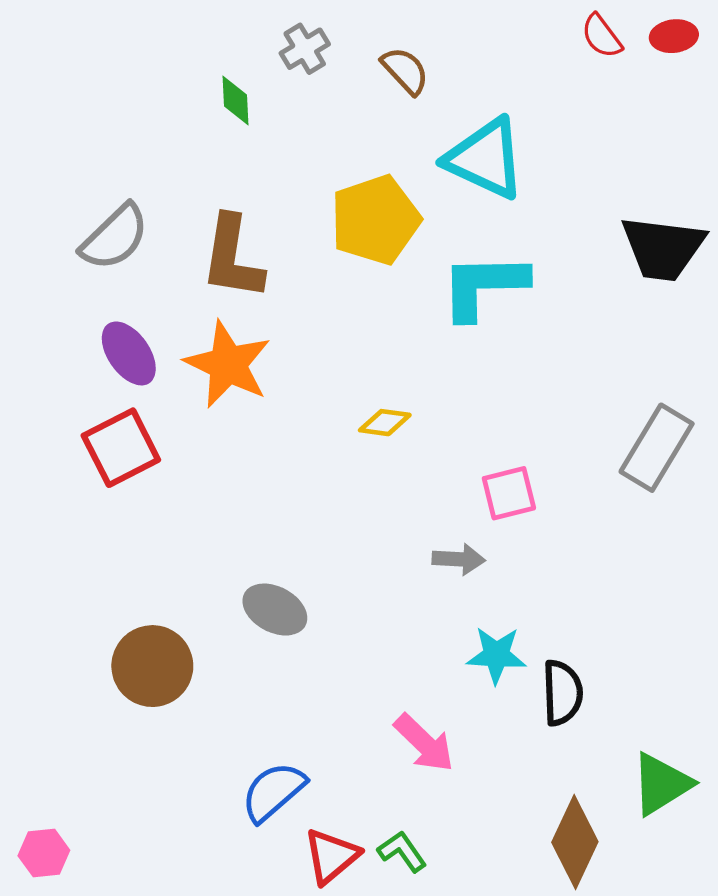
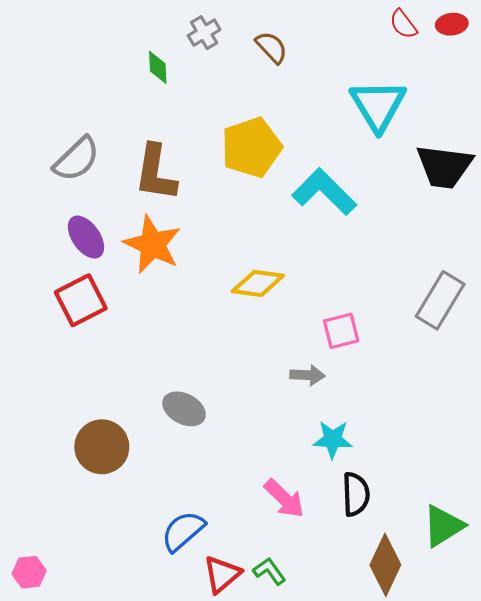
cyan triangle: (485, 159) -> (378, 105), moved, turned 34
cyan L-shape: (484, 286) -> (324, 192), turned 46
yellow diamond: (385, 423) -> (258, 283), size x1.5
black semicircle: (562, 693) -> (356, 494), moved

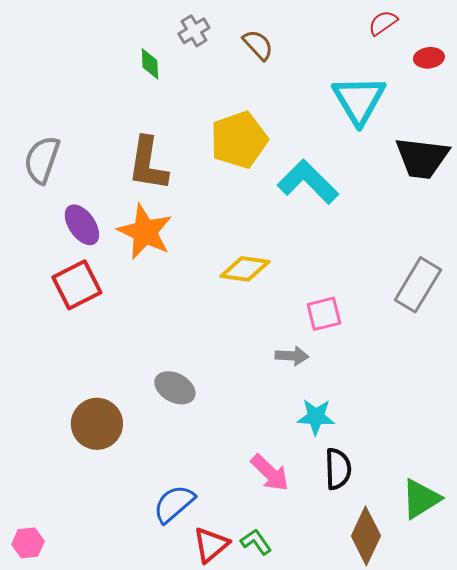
red semicircle: (403, 24) -> (383, 23), turned 92
red ellipse: (452, 24) -> (429, 58), moved
gray semicircle: (77, 159) -> (42, 160), moved, turned 153

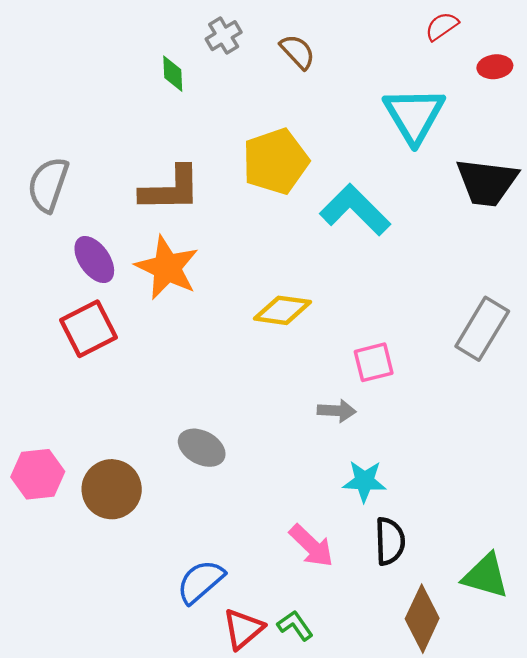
brown L-shape: (148, 164) -> (170, 189), turned -100
green triangle: (421, 499) -> (486, 576), turned 48
pink hexagon: (28, 543) -> (38, 474), moved, size x1.4

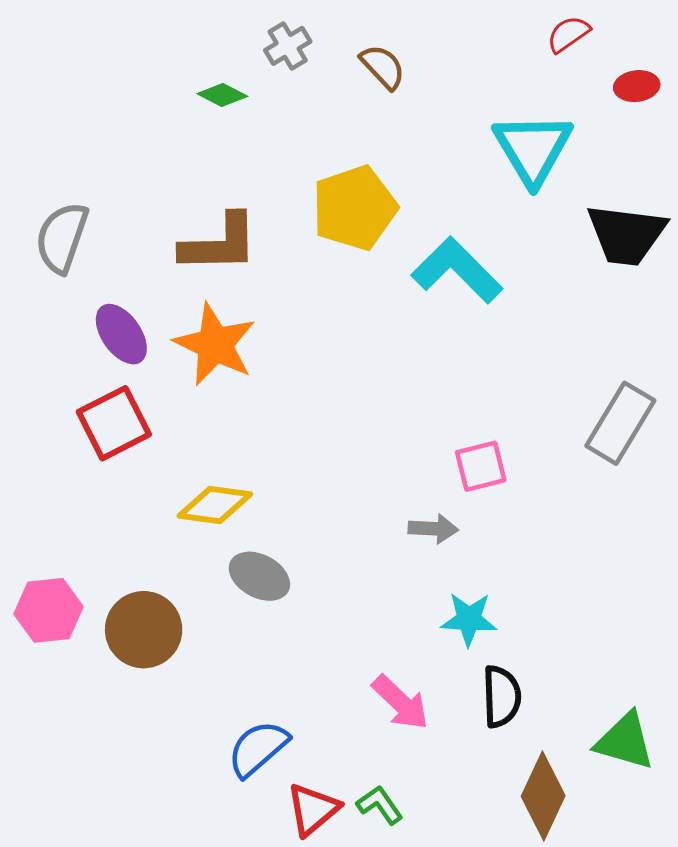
green diamond: (173, 74) -> (222, 95), turned -60
yellow diamond: (282, 310) -> (215, 505), moved

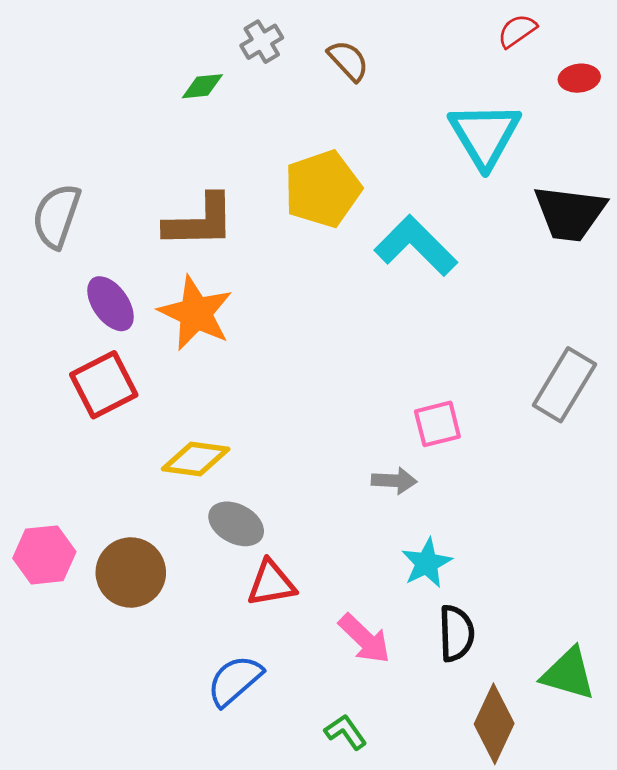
green diamond: (222, 95) -> (202, 86), turned -33
cyan star: (469, 619) -> (427, 563), turned -30
red triangle: (313, 809) -> (271, 583), moved, turned 30

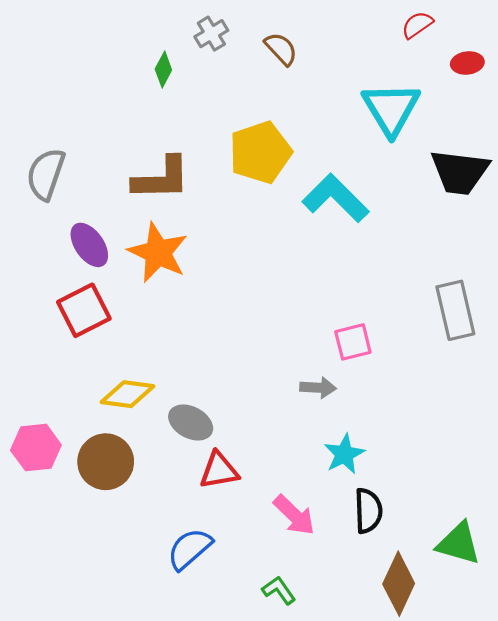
green diamond: (202, 86) -> (163, 70), turned -56
gray rectangle: (564, 385) -> (455, 310), turned -44
yellow diamond: (196, 459) -> (127, 394), moved

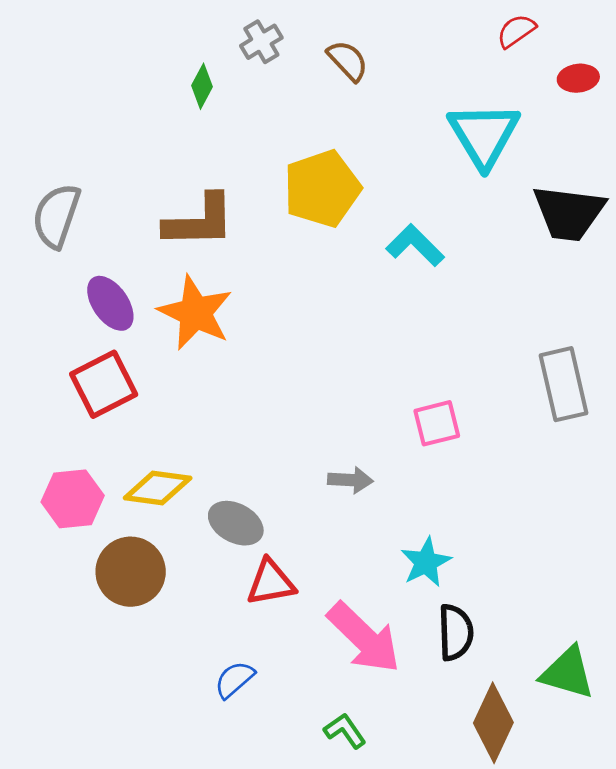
cyan L-shape: (336, 198) -> (415, 245), size x0.7
gray arrow: (318, 388) -> (350, 480), moved
pink hexagon: (36, 448) -> (73, 499), moved
pink arrow: (294, 515) -> (364, 638), size x1.4
blue semicircle: (190, 549) -> (234, 680), size x0.7

